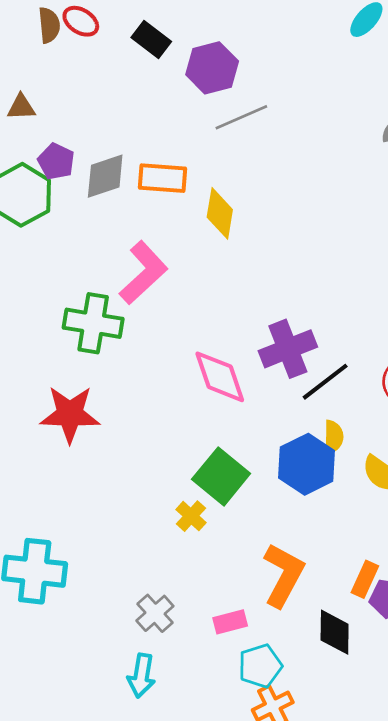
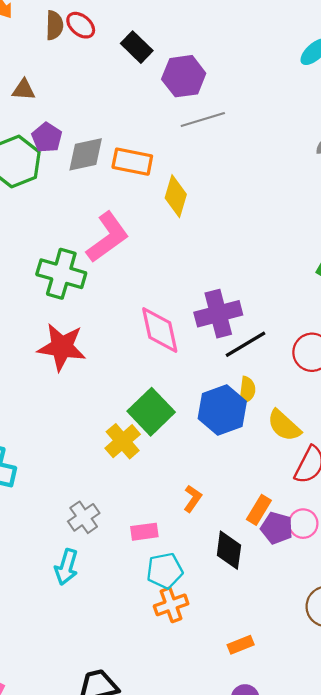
red star: (70, 414) -> (62, 347), moved
yellow cross: (191, 516) -> (123, 441), size x1.4
orange L-shape: (283, 575) -> (193, 499), size x0.5

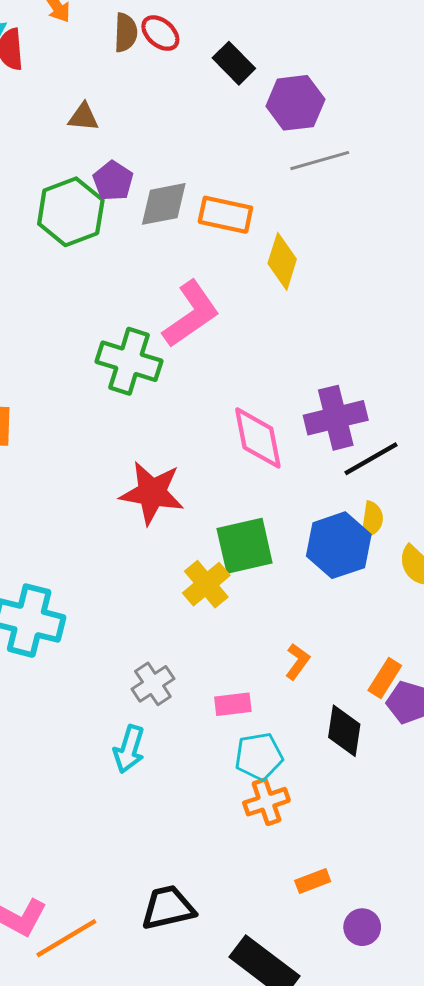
red star: (62, 347) -> (152, 493), moved
green square: (151, 412) -> (245, 546), turned 30
orange rectangle: (241, 645) -> (313, 881), moved

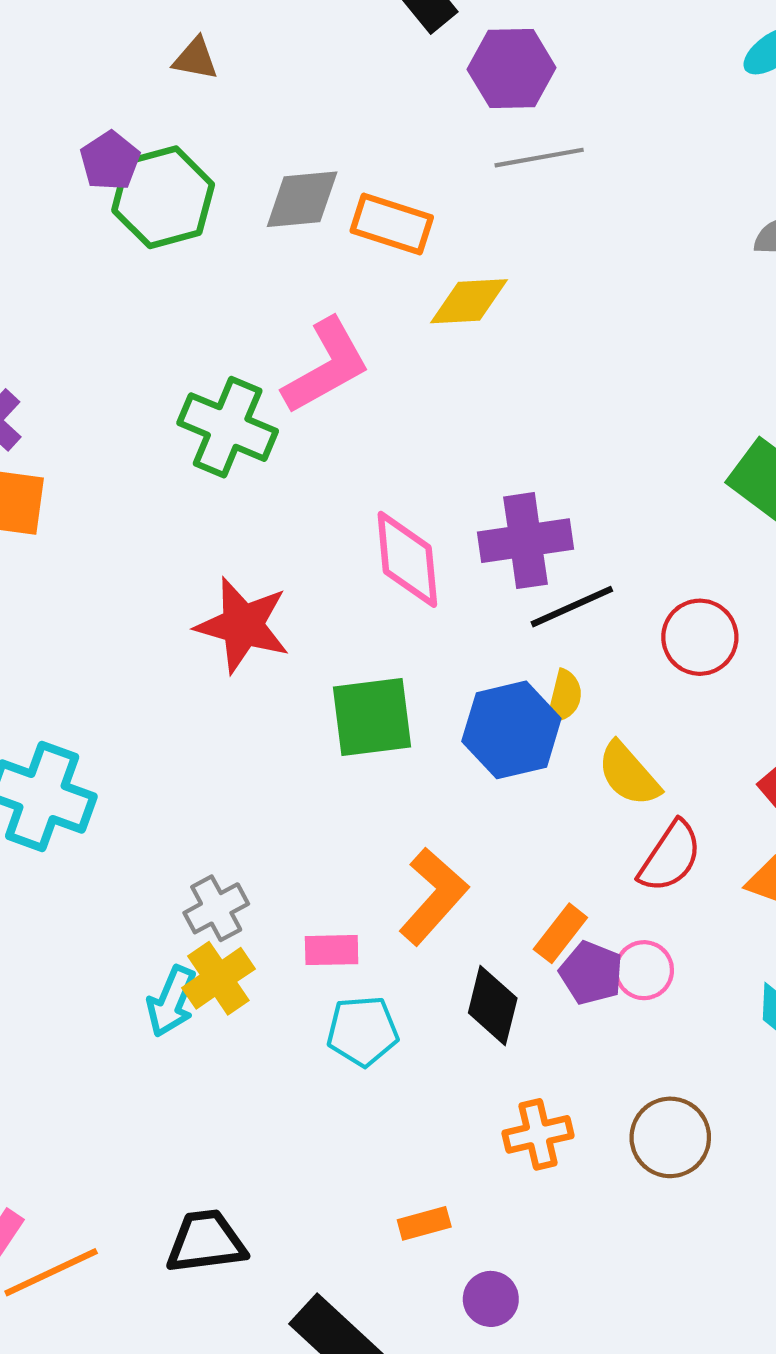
purple pentagon: (113, 181) -> (110, 161), moved
yellow diamond: (282, 261) -> (469, 301), turned 64
yellow cross: (206, 584) -> (218, 978), moved
orange L-shape: (297, 662) -> (433, 896), size x1.8
orange cross: (266, 802) -> (538, 1134), moved

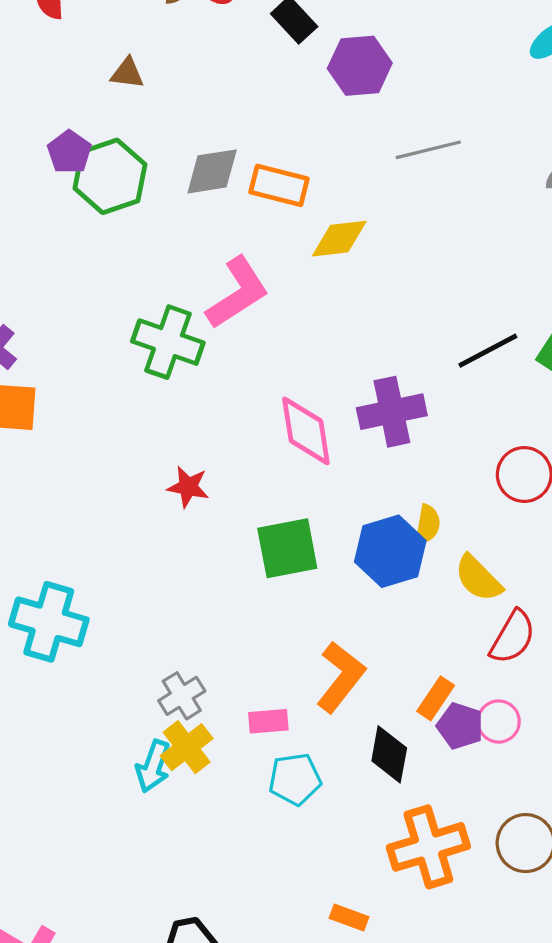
gray line: (539, 158) -> (428, 150), moved
black line: (572, 607) -> (488, 351), moved
red star: (243, 625) -> (188, 487), size x0.6
orange cross: (538, 1134) -> (428, 847), size x1.6
orange rectangle: (424, 1223) -> (349, 917), turned 39

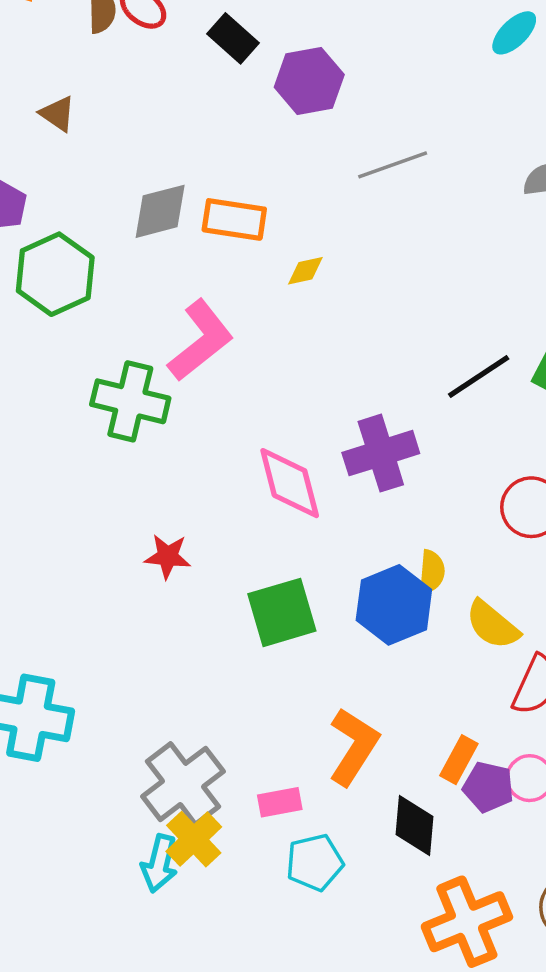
brown triangle: (127, 73) -> (58, 114), turned 33
green hexagon: (110, 176) -> (55, 274), moved
yellow diamond: (339, 239) -> (305, 271), size x0.6
gray cross: (182, 696) -> (183, 784), size x1.6

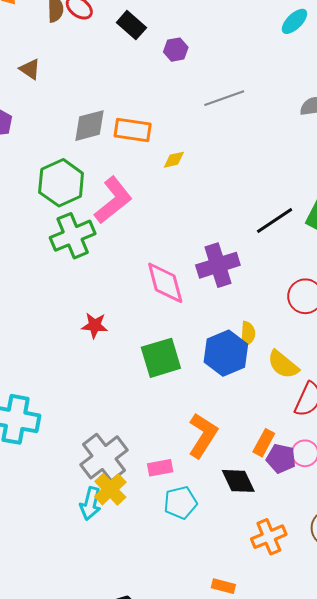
purple hexagon: (309, 81) -> (176, 50), size x0.6
green hexagon: (55, 274) -> (61, 183), moved
green cross: (130, 401) -> (73, 236), turned -36
black diamond: (414, 825) -> (238, 481), turned -30
orange cross: (467, 922) -> (269, 537), size x0.7

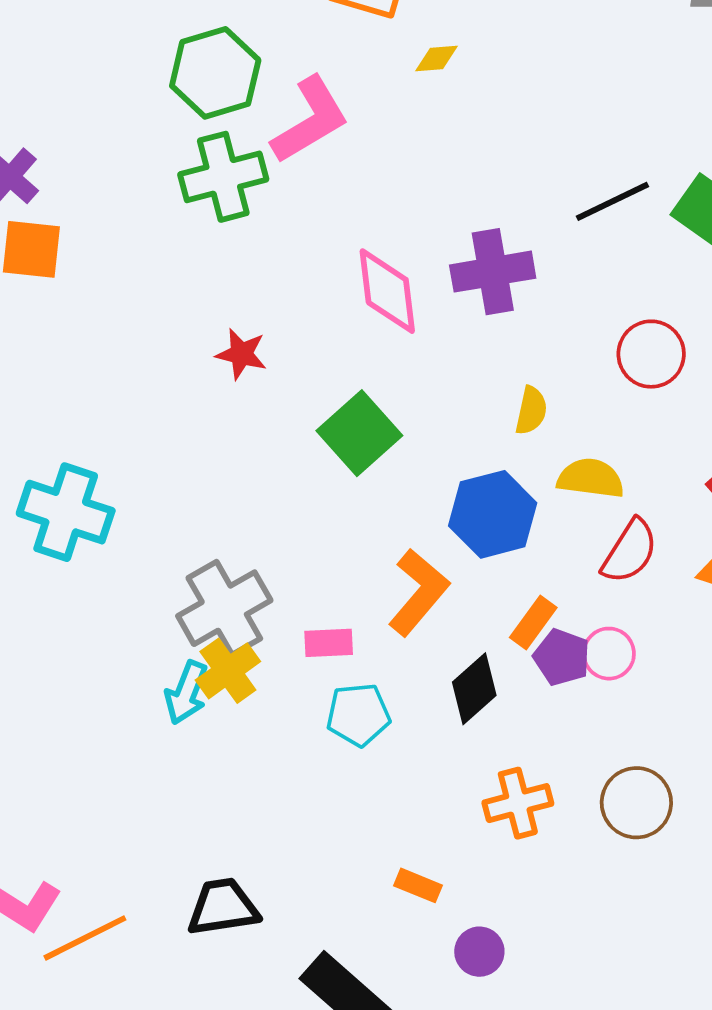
blue hexagon: (226, 353) -> (493, 514), moved
green square: (161, 358) -> (359, 433), turned -33
yellow semicircle: (283, 365) -> (591, 478), turned 140
black diamond: (238, 481) -> (474, 689), turned 66

